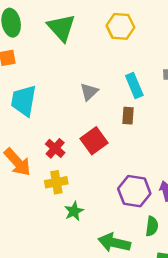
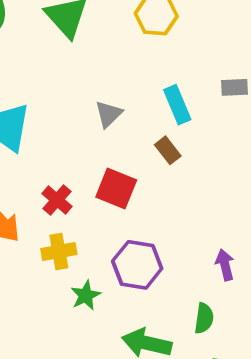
brown rectangle: (128, 116) -> (168, 150), turned -42
red square: (94, 141) -> (116, 189), turned -32
purple hexagon: (134, 191) -> (137, 265), moved

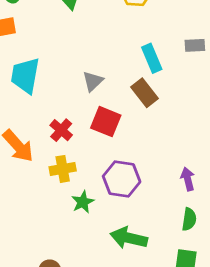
gray triangle: (109, 114) -> (93, 81), moved
brown rectangle: (168, 150) -> (145, 93), size x1.4
green semicircle: (204, 318) -> (189, 219), moved

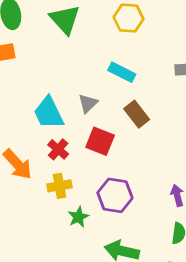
cyan rectangle: (152, 58) -> (122, 72), moved, turned -40
cyan trapezoid: (25, 76) -> (49, 113), moved, turned -36

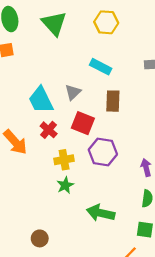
brown rectangle: (137, 114) -> (113, 101), turned 40
yellow cross: (59, 186) -> (64, 160), moved
purple hexagon: (115, 195) -> (103, 152), moved

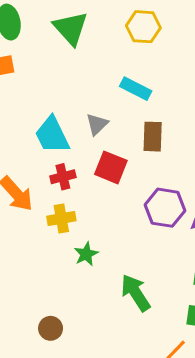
red cross: (49, 130) -> (63, 177), turned 35
purple hexagon: (103, 152) -> (165, 208), moved
yellow cross: (64, 160) -> (61, 219), moved
green arrow: (101, 213) -> (136, 293), turned 44

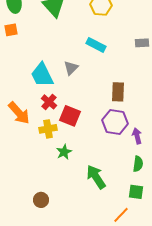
brown rectangle: (153, 137) -> (118, 92), moved
red square: (111, 167) -> (70, 116), moved
red cross: (63, 177) -> (49, 102), turned -35

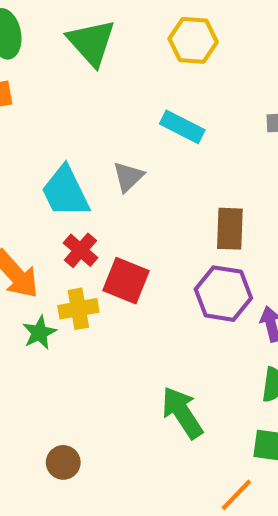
green star: (64, 152) -> (39, 333), moved

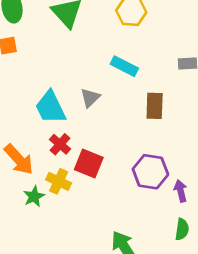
brown rectangle: (230, 229) -> (155, 106), moved
yellow cross: (78, 309) -> (59, 181), turned 35

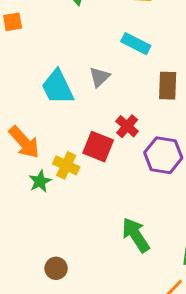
red cross: (60, 144) -> (127, 126), moved

